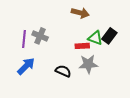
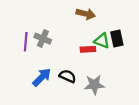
black rectangle: (109, 36) -> (117, 39), turned -49
gray star: (88, 64) -> (94, 85), moved
blue arrow: (26, 66) -> (42, 77), moved

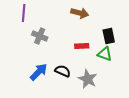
green triangle: (102, 41) -> (105, 54), moved
purple line: (26, 42) -> (24, 13), moved
gray star: (94, 85) -> (88, 79), turned 30

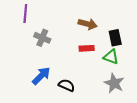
brown arrow: (80, 13) -> (88, 24), moved
black semicircle: (63, 71) -> (67, 85), moved
gray star: (88, 79) -> (114, 83), moved

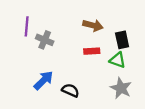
purple line: (25, 13) -> (27, 26), moved

